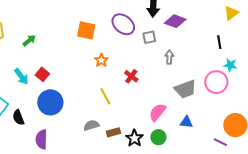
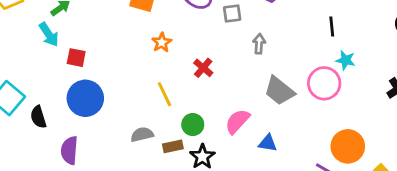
red square: (42, 74) -> (76, 58), turned -32
cyan arrow: (21, 76) -> (49, 35), moved
gray trapezoid: (185, 89) -> (279, 91), turned 55
blue triangle: (186, 122) -> (268, 143), moved
green circle: (158, 137) -> (193, 125), moved

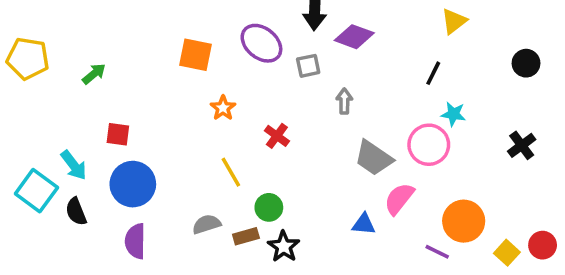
black line: (332, 26) -> (433, 73), turned 36
cyan arrow: (49, 35) -> (74, 165), moved
pink semicircle: (237, 121) -> (399, 199), moved
purple semicircle: (69, 150) -> (135, 241), moved

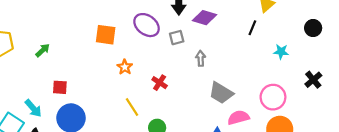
black line: (433, 73) -> (252, 28), moved
cyan star: (453, 114) -> (281, 52), moved
pink circle: (429, 145) -> (273, 97), moved
pink semicircle: (399, 199) -> (238, 118), turned 40

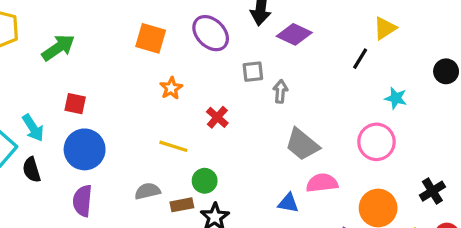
gray square: (177, 38) -> (253, 72), moved
green arrow: (43, 50) -> (58, 48), size x1.5
black cross: (313, 80) -> (432, 191), moved
pink circle: (273, 97) -> (376, 142), moved
yellow line: (132, 107) -> (173, 146), turned -48

